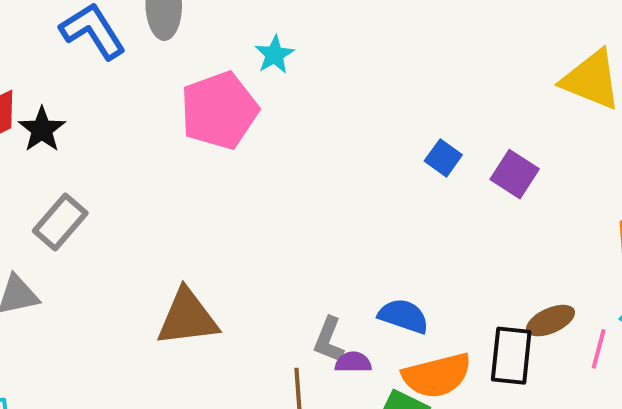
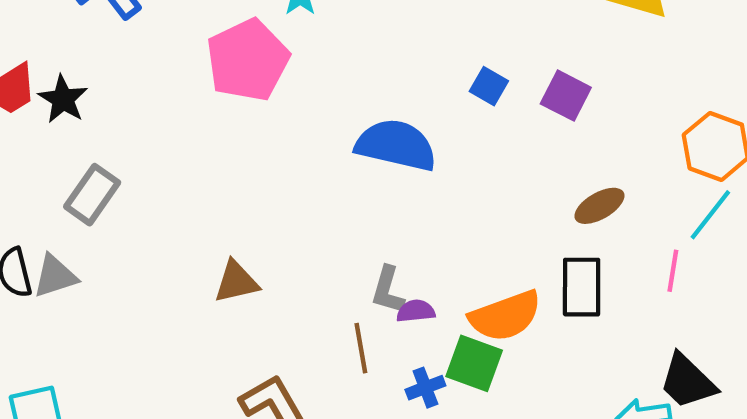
blue semicircle: (404, 316) -> (396, 145), moved, size x1.5
brown triangle: (187, 318) -> (236, 282), size x0.7
brown ellipse: (551, 321) -> (599, 206), moved

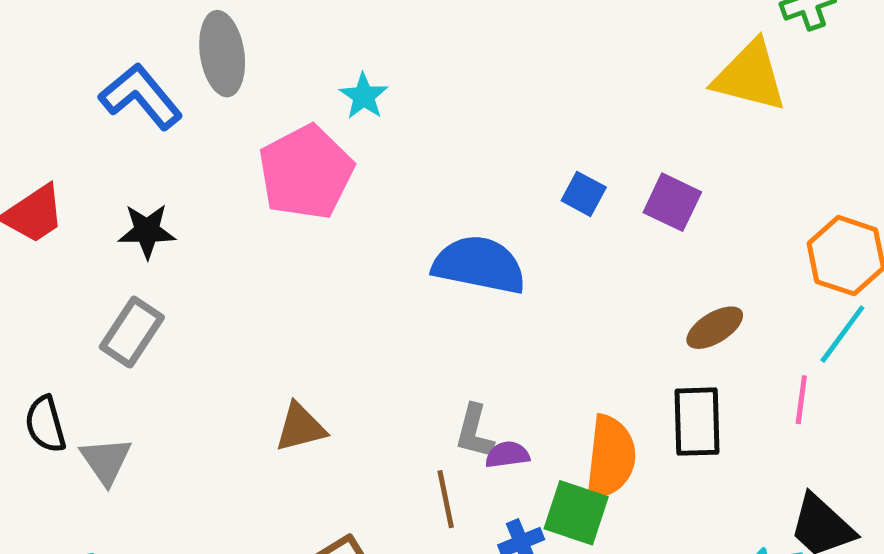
black star: (63, 99) -> (147, 231), moved, turned -30
gray triangle: (55, 276) -> (106, 461), moved, turned -45
orange semicircle: (505, 316) -> (610, 457), turned -62

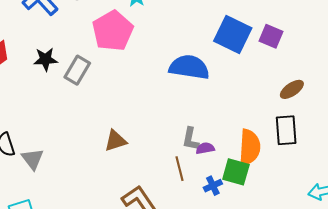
blue square: (584, 194) -> (233, 35), size x2.0
gray rectangle: (132, 332) -> (77, 70), moved

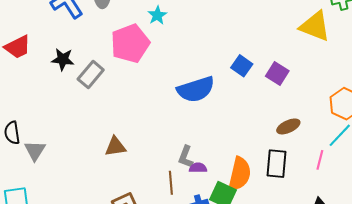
blue square: (233, 35) -> (242, 66), size x0.6
blue semicircle: (189, 67) -> (196, 89), turned 144

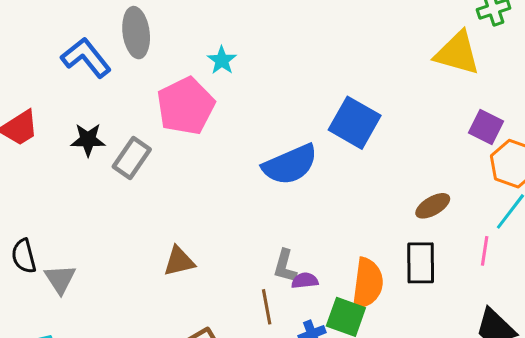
blue square: (242, 66) -> (355, 123), size x1.6
purple square: (277, 73) -> (486, 127), moved

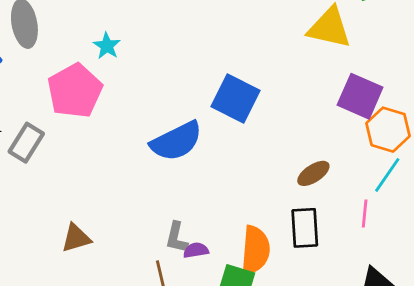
purple square: (486, 127) -> (360, 96), size x1.4

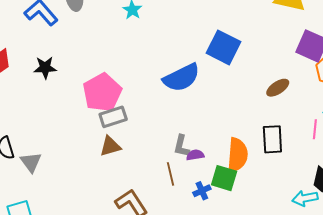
pink pentagon: (75, 91) -> (102, 93), moved
gray rectangle: (26, 143) -> (113, 117), moved, turned 40
brown ellipse: (313, 173) -> (278, 88), moved

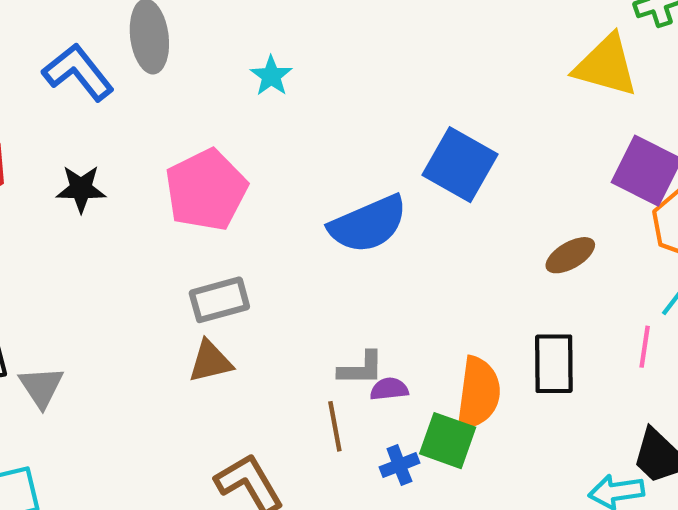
pink pentagon: (102, 93) -> (206, 190), moved
gray L-shape: (181, 146) -> (361, 368), turned -105

